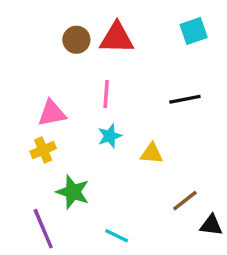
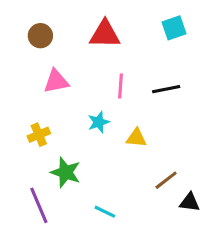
brown circle: (76, 40) -> (40, 36), moved
pink line: (106, 94) -> (121, 86), moved
pink triangle: (52, 113) -> (56, 81), moved

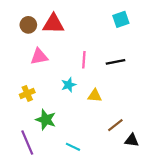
red triangle: (105, 34) -> (53, 24), moved

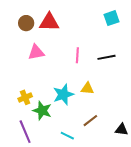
cyan star: (69, 85) -> (63, 94), moved, size x1.5
yellow cross: (27, 93) -> (25, 97), moved
brown line: (115, 125) -> (90, 121), moved

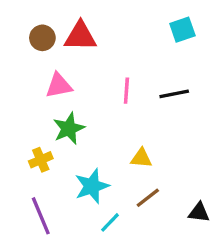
yellow triangle: (87, 88) -> (141, 158), moved
cyan star: (63, 94) -> (92, 186), moved
green star: (42, 111) -> (69, 128), moved, turned 30
cyan line: (67, 136) -> (110, 222), turned -72

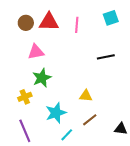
pink line: (126, 91) -> (77, 25), moved

